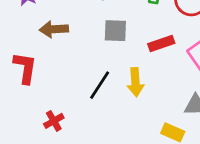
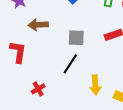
gray square: (115, 31) -> (76, 38), moved
yellow arrow: (135, 82) -> (95, 85), moved

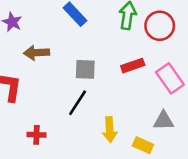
red cross: (38, 89) -> (37, 135), turned 32

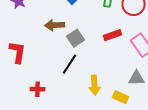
brown arrow: (37, 53) -> (54, 25), moved
gray square: (85, 69) -> (76, 38), turned -36

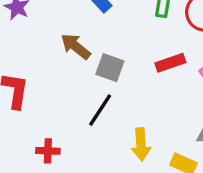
brown arrow: (54, 25) -> (76, 46), turned 42
gray square: (76, 38) -> (110, 68), turned -36

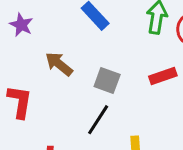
brown arrow: (76, 46) -> (59, 64), moved

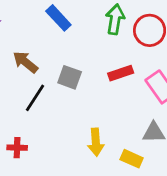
black line: (98, 120) -> (35, 98), moved

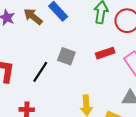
brown arrow: (25, 62) -> (33, 17), moved

